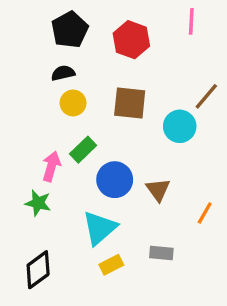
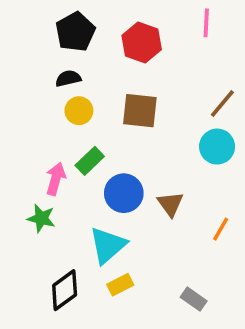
cyan circle: (180, 126) -> (217, 147), moved
gray rectangle: (161, 253) -> (194, 299), moved, turned 30
black diamond: (38, 270) -> (65, 290), moved

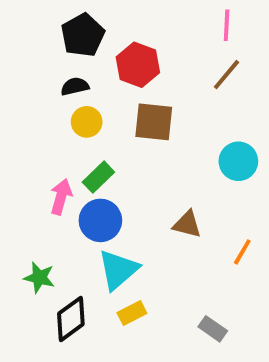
red hexagon: (142, 43) -> (138, 65), moved
brown line: (222, 104) -> (227, 75), moved
blue circle: (124, 193) -> (100, 220), moved
brown triangle: (170, 204) -> (187, 224), turned -40
green star: (41, 218) -> (39, 278), moved

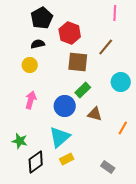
brown line: (227, 75) -> (106, 47), moved
yellow circle: (87, 122) -> (30, 65), moved
green rectangle: (98, 177) -> (83, 90), moved
blue circle: (100, 220) -> (65, 106), moved

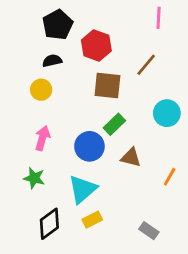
green star: (20, 141) -> (34, 178), moved

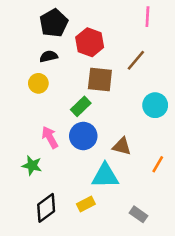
green rectangle: (114, 124) -> (81, 106), moved
pink arrow: (42, 138) -> (50, 137), moved, turned -45
cyan triangle: (83, 189) -> (105, 176), moved, turned 40

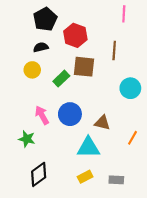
brown line: (136, 60) -> (114, 50), turned -36
green rectangle: (81, 106) -> (61, 79), moved
yellow rectangle: (86, 204) -> (85, 177), moved
gray rectangle: (138, 214) -> (116, 180), turned -32

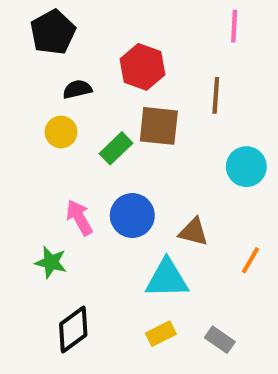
black pentagon: (45, 19) -> (53, 32), moved
gray rectangle: (116, 180) -> (220, 340), turned 32

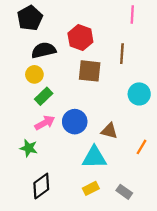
black semicircle: (77, 89) -> (44, 50), size x1.5
green rectangle: (116, 148) -> (44, 96), moved
pink arrow: (79, 218) -> (45, 123), turned 90

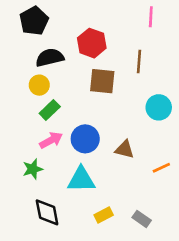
orange line: (141, 147) -> (161, 168), turned 35
green star: (29, 148) -> (33, 169), turned -30
cyan triangle: (94, 157) -> (81, 180), moved
black diamond: (41, 186) -> (47, 212), turned -65

